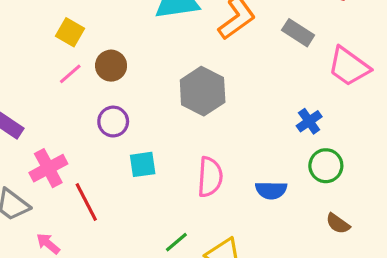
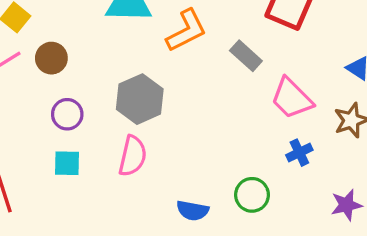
blue cross: (309, 121) -> (299, 153), moved
purple circle: (113, 122) -> (67, 114), moved
pink semicircle: (210, 177) -> (133, 156), moved

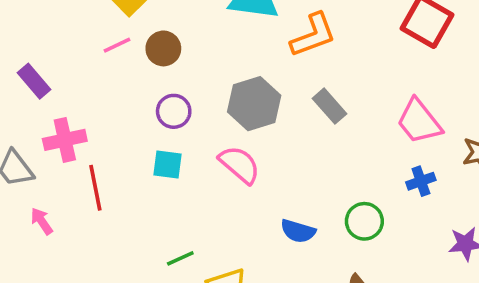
gray rectangle: (246, 56) -> (330, 106), moved
pink semicircle: (133, 156) -> (240, 165), turned -69

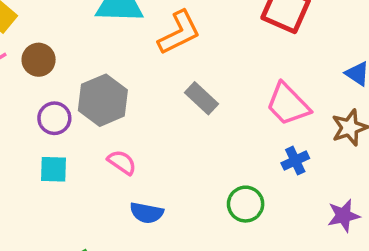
gray hexagon: (254, 104) -> (103, 100), moved
pink semicircle: (240, 165) -> (122, 162), size x0.7
blue semicircle: (298, 231) -> (147, 213), moved

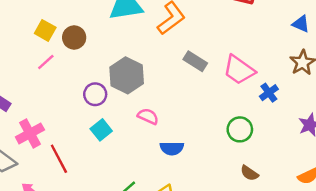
brown circle: (39, 60) -> (74, 37), moved
pink trapezoid: (288, 104) -> (239, 70), moved
cyan square: (54, 169) -> (101, 130), turned -30

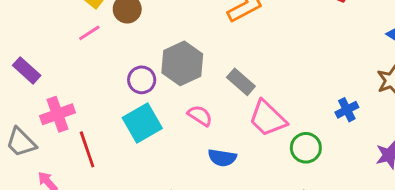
gray rectangle: (195, 61) -> (241, 82), moved
pink trapezoid: (239, 70) -> (268, 118), moved
cyan square: (101, 130) -> (142, 123), size x1.5

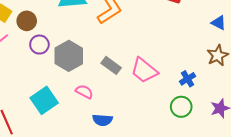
purple circle: (142, 80) -> (39, 45), moved
pink trapezoid: (268, 118) -> (144, 70), moved
green circle: (306, 148) -> (181, 107), moved

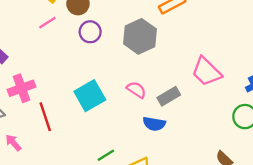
gray hexagon: (69, 56) -> (140, 36), moved
gray rectangle: (111, 65) -> (169, 96), moved, turned -72

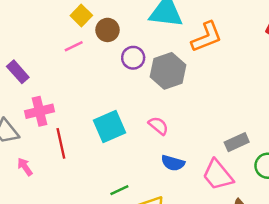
purple circle: (90, 32) -> (133, 58), moved
pink trapezoid: (206, 72) -> (218, 175), moved
gray rectangle: (169, 96) -> (237, 142), moved

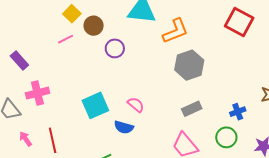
gray hexagon: (168, 71) -> (189, 65), moved
gray rectangle: (237, 142) -> (192, 109), moved
red line: (61, 143) -> (53, 140), moved
blue semicircle: (173, 163) -> (124, 127), moved

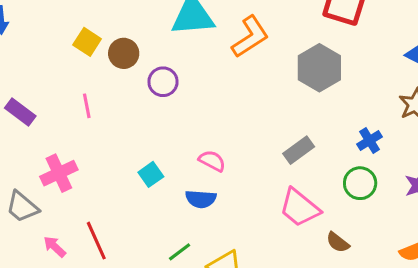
pink line: (66, 39) -> (87, 106), moved, turned -63
purple rectangle: (19, 60) -> (20, 112), moved
gray hexagon: (189, 65) -> (319, 68), moved
cyan square: (95, 105) -> (151, 174), size x0.6

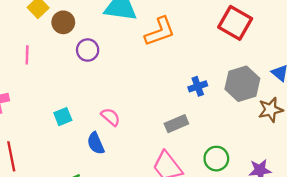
gray hexagon: (319, 68) -> (242, 84), moved
blue cross: (370, 140) -> (198, 86), moved
blue semicircle: (201, 199) -> (96, 143), turned 50

